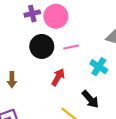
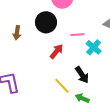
pink line: (71, 47) -> (77, 35), moved
brown arrow: (12, 80) -> (17, 33), moved

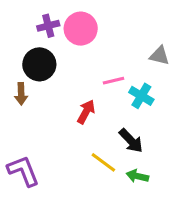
black circle: (46, 22) -> (39, 64), moved

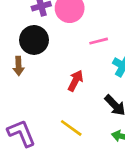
pink line: (113, 81) -> (99, 41), moved
yellow line: (103, 162) -> (71, 128), moved

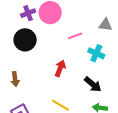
brown arrow: (18, 66) -> (15, 79), moved

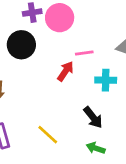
cyan cross: (96, 53) -> (106, 80), turned -35
red arrow: (60, 68) -> (65, 71), moved

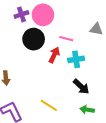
black circle: (21, 45) -> (34, 39), moved
pink line: (84, 53) -> (66, 39), turned 32
cyan cross: (106, 80) -> (76, 59), moved

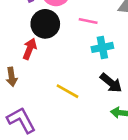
red arrow: (54, 55) -> (30, 49), moved
yellow line: (49, 105) -> (68, 91), moved

